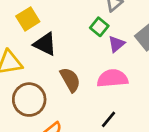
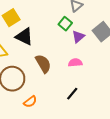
pink semicircle: (112, 78) -> (75, 63), size x0.6

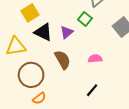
purple triangle: (78, 37) -> (67, 32), moved
orange semicircle: (30, 102) -> (39, 98), moved

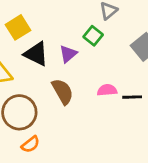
black line: (92, 90) -> (132, 97), moved, turned 48

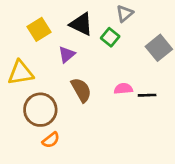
black triangle: (36, 54) -> (81, 24), moved
purple triangle: (68, 54) -> (67, 54), moved

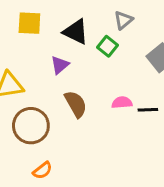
yellow square: (39, 29) -> (29, 23), moved, turned 35
orange semicircle: (51, 140) -> (42, 170), moved

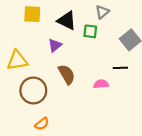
green square: (107, 46) -> (90, 31), turned -32
pink semicircle: (122, 103) -> (101, 84), moved
black line: (148, 110) -> (120, 68), moved

